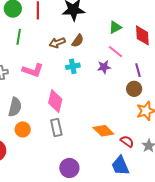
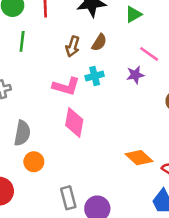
green triangle: (115, 27) -> (133, 14), moved
brown arrow: (57, 43) -> (73, 46), turned -49
pink L-shape: (33, 70) -> (66, 86), moved
gray rectangle: (56, 128) -> (68, 198), moved

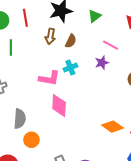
brown arrow: (73, 46) -> (50, 36), moved

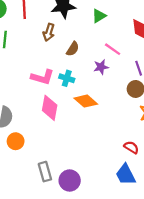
brown semicircle: (71, 41) -> (73, 49), moved
cyan cross: (70, 68) -> (67, 78), moved, turned 32
orange diamond: (113, 127) -> (86, 101), moved

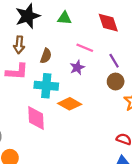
green triangle: (99, 16) -> (64, 18), turned 48
pink L-shape: (42, 77) -> (17, 72), moved
cyan cross: (67, 78) -> (46, 86), size x1.5

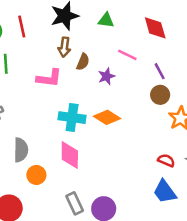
brown arrow: (19, 45) -> (64, 47), moved
purple star: (77, 67) -> (106, 76), moved
cyan cross: (46, 86) -> (72, 118), moved
pink diamond: (36, 118) -> (70, 155), moved

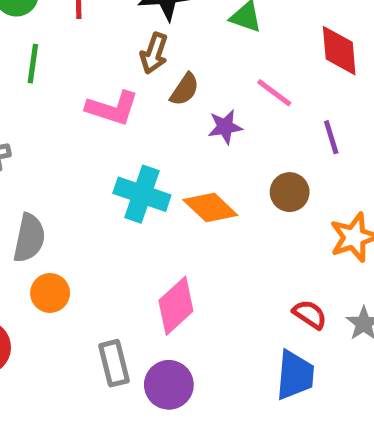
brown circle: (160, 95) -> (290, 192), moved
pink diamond: (70, 155) -> (176, 306), moved, turned 36
blue trapezoid: (165, 192) -> (295, 375), turned -150

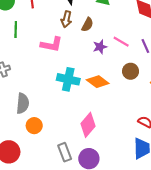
brown semicircle: (185, 89) -> (87, 25), moved
pink line: (274, 93) -> (121, 42), moved

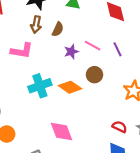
brown circle: (131, 71) -> (94, 75), moved
cyan cross: (68, 79) -> (40, 86), turned -30
pink diamond: (88, 125) -> (62, 132), turned -60

